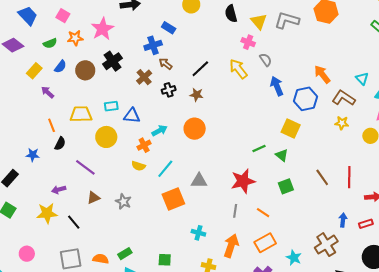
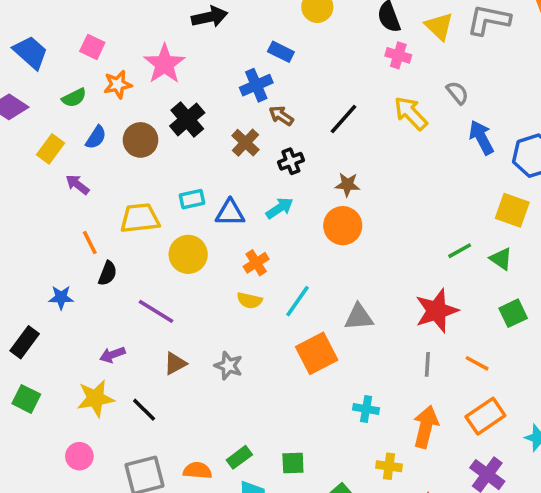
pink cross: (248, 42) -> (398, 55), moved
brown star: (197, 95) -> (347, 185), moved
cyan arrow: (159, 131) -> (280, 208), moved
pink circle: (27, 254) -> (79, 456), moved
green square: (165, 260) -> (293, 463), moved

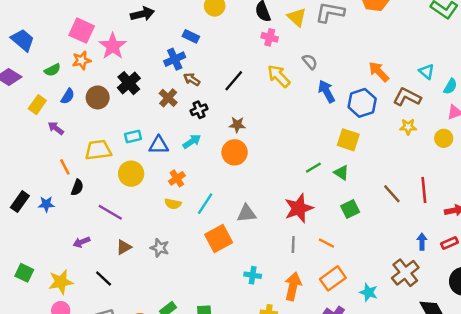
pink square: (92, 47) -> (82, 31), moved, size x1.5
black rectangle: (25, 342) -> (20, 202), moved
yellow star: (95, 398) -> (61, 282), moved

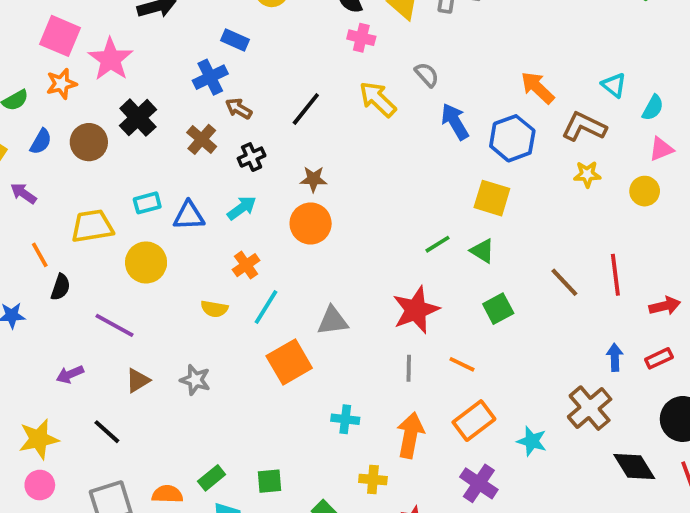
orange cross: (177, 178) -> (246, 265), moved

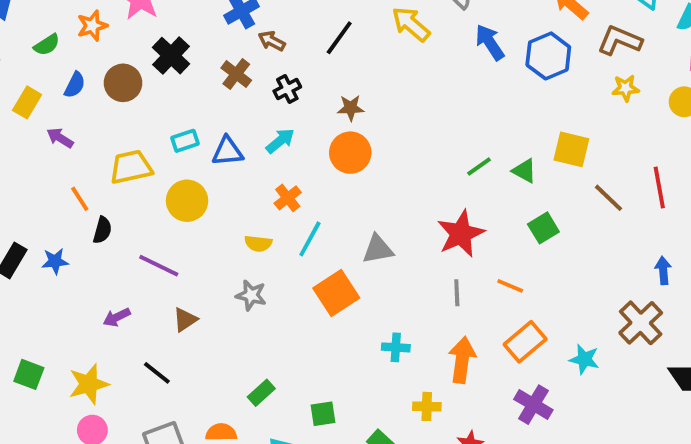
yellow square: (492, 198) -> (571, 149), moved
gray star: (195, 380) -> (251, 295), moved
green rectangle: (212, 478) -> (261, 393), moved

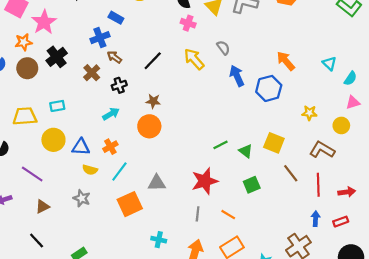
orange star: (92, 26) -> (24, 42), moved
brown L-shape: (620, 40) -> (322, 150), moved
blue triangle: (228, 151) -> (81, 147), moved
red line: (659, 188) -> (318, 185), moved
black line: (157, 373) -> (37, 240), moved

